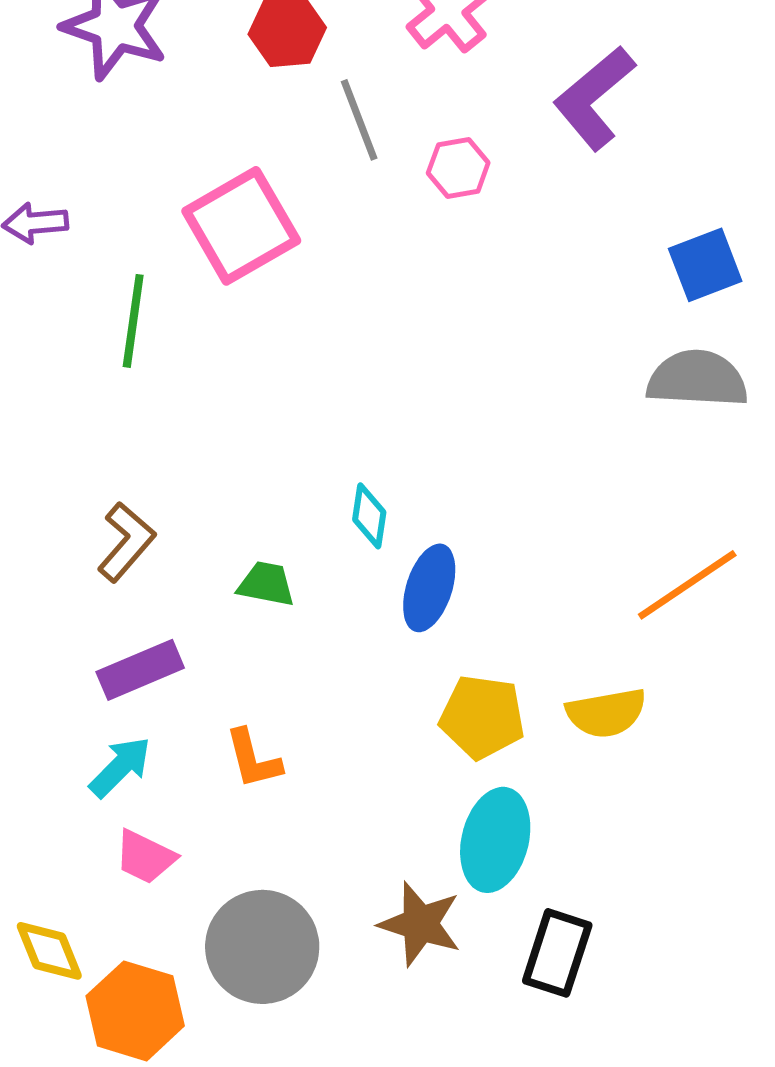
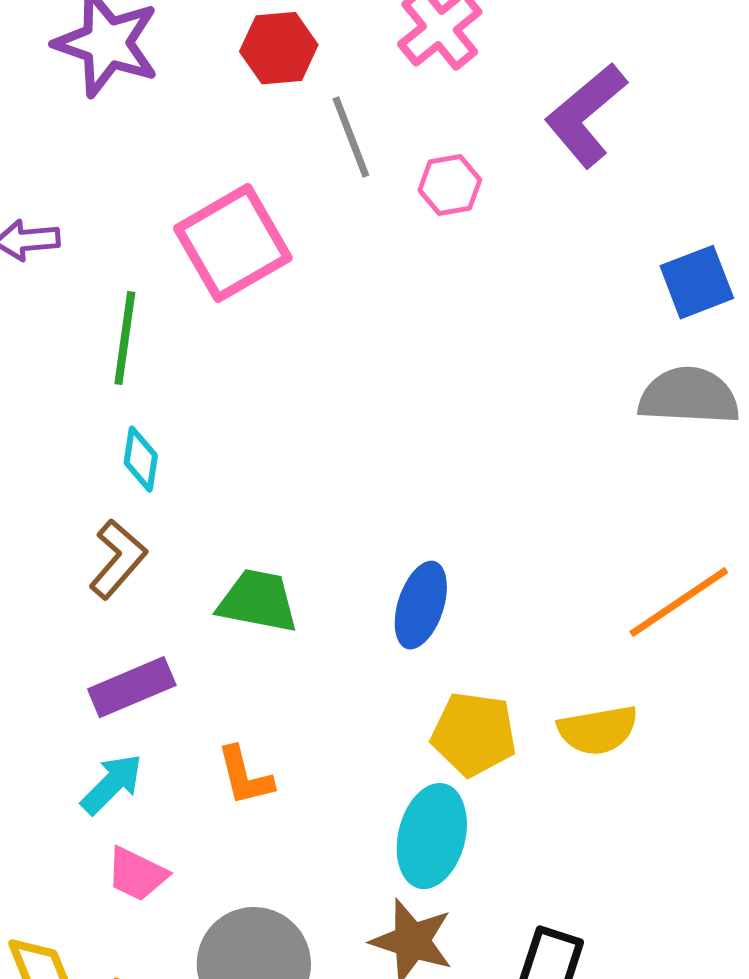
cyan diamond: (369, 516) -> (141, 459), moved
green trapezoid: (266, 584) -> (258, 601), size x1.4
cyan ellipse: (495, 840) -> (432, 836), moved

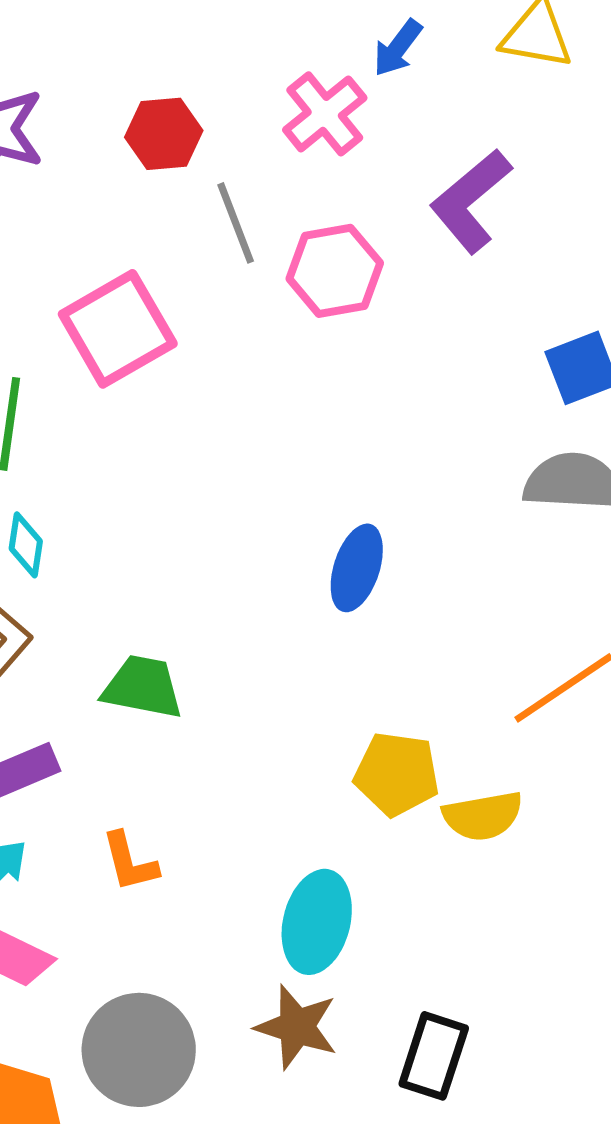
pink hexagon: (450, 185) -> (335, 271), size x1.5
blue ellipse: (421, 605) -> (357, 568), moved
yellow pentagon: (474, 734) -> (397, 774), moved

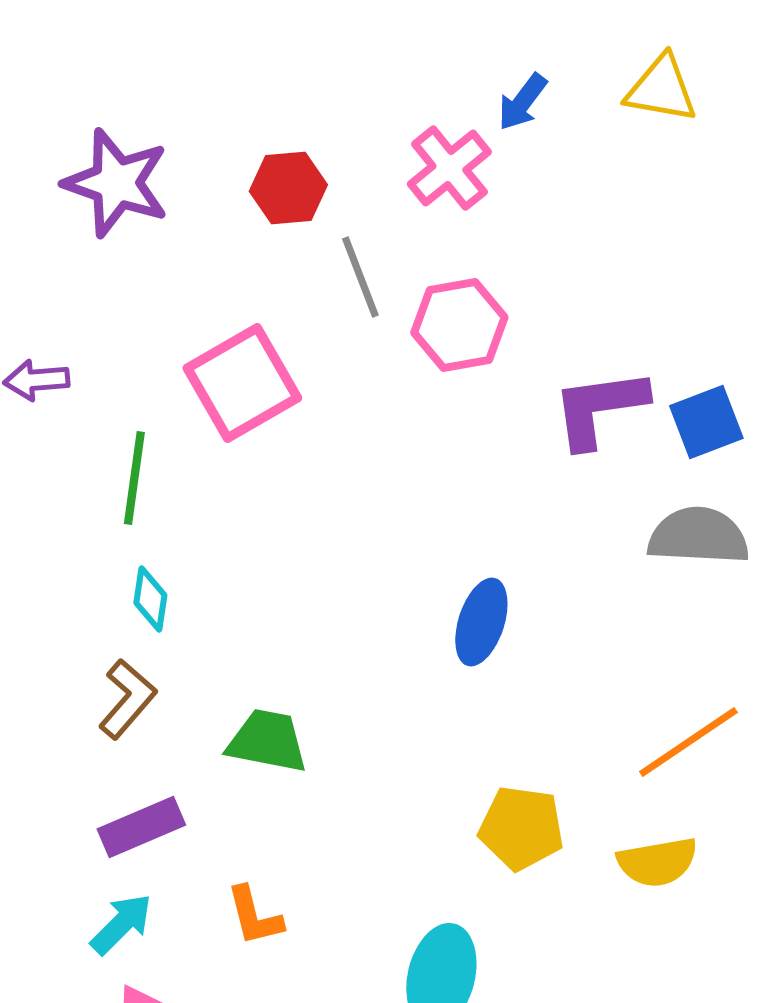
purple L-shape: (471, 201) -> (599, 408), moved, turned 32
yellow semicircle: (483, 816) -> (657, 862), moved

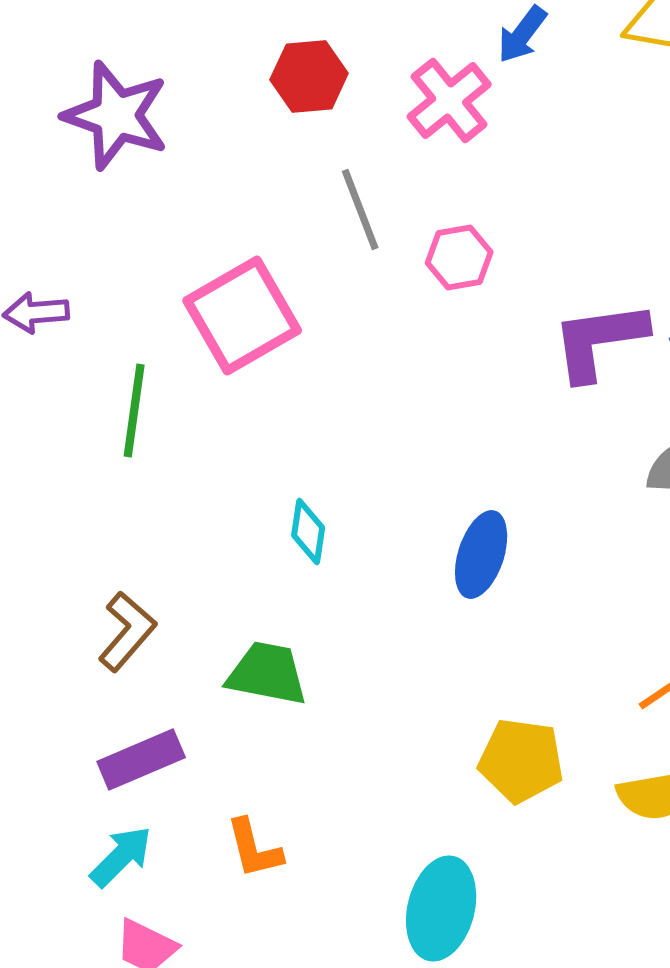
red hexagon: (288, 188) -> (309, 76), moved
pink hexagon: (459, 325) -> (459, 258), size x0.7
cyan diamond: (150, 599) -> (308, 532), moved

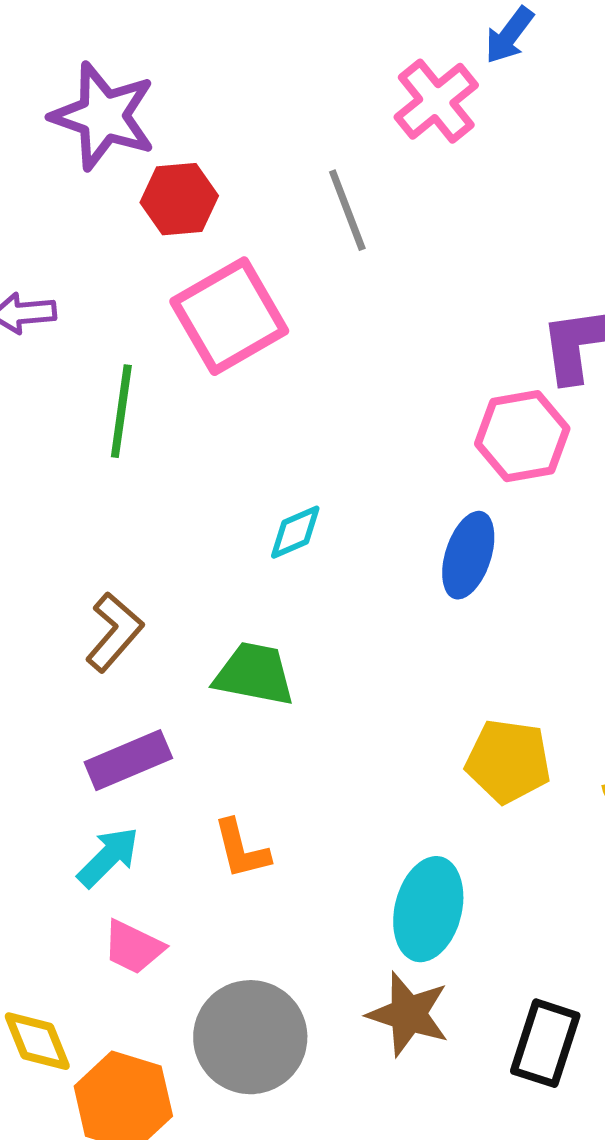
red hexagon: (309, 76) -> (179, 199), moved
pink hexagon: (459, 258) -> (522, 436), moved, size x1.4
cyan diamond: (308, 532) -> (295, 532), turned 58

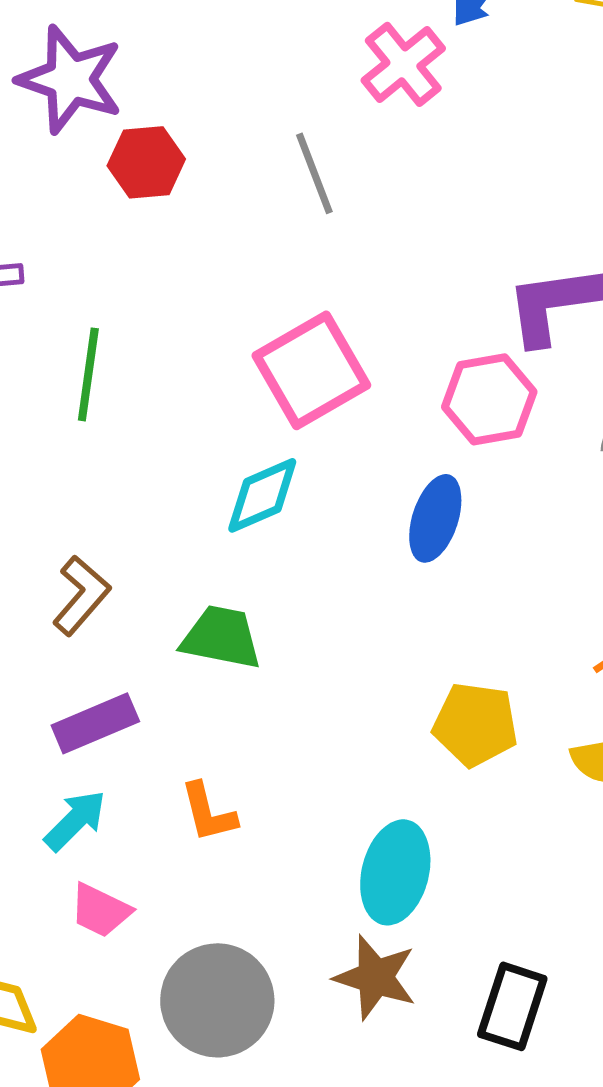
pink square: (229, 316) -> (311, 370), moved
cyan diamond: (295, 532) -> (262, 495), size x1.4

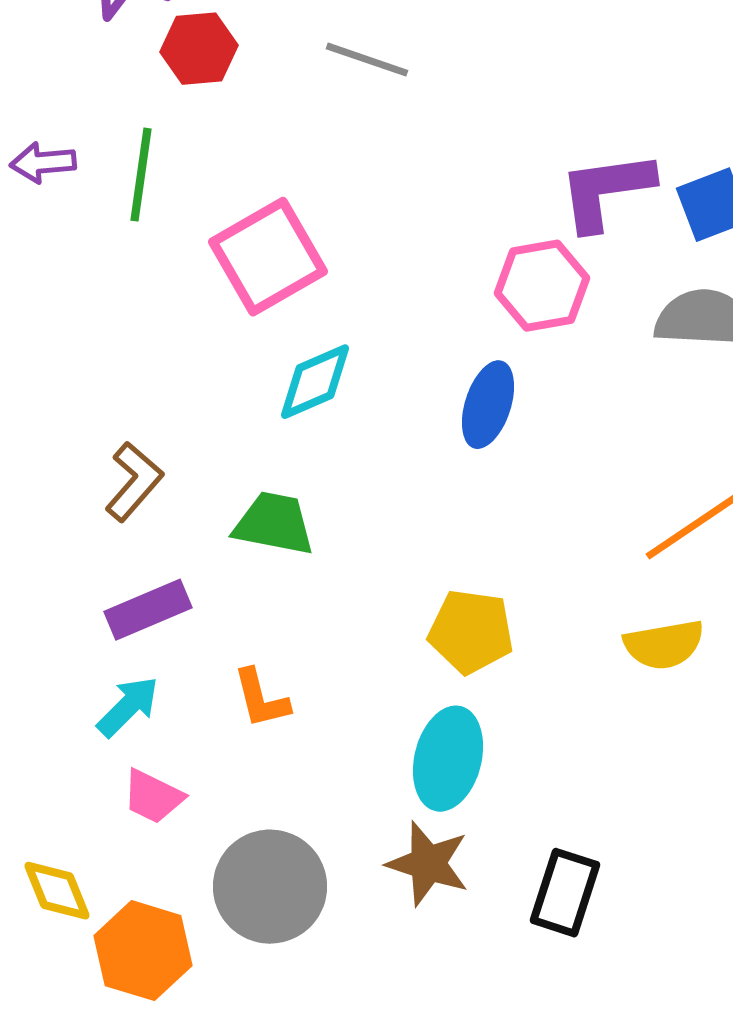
gray line: (314, 173) -> (367, 60), turned -50
pink square: (311, 370) -> (268, 257), moved
green line: (88, 374) -> (141, 175), moved
yellow pentagon: (475, 724) -> (471, 632), moved

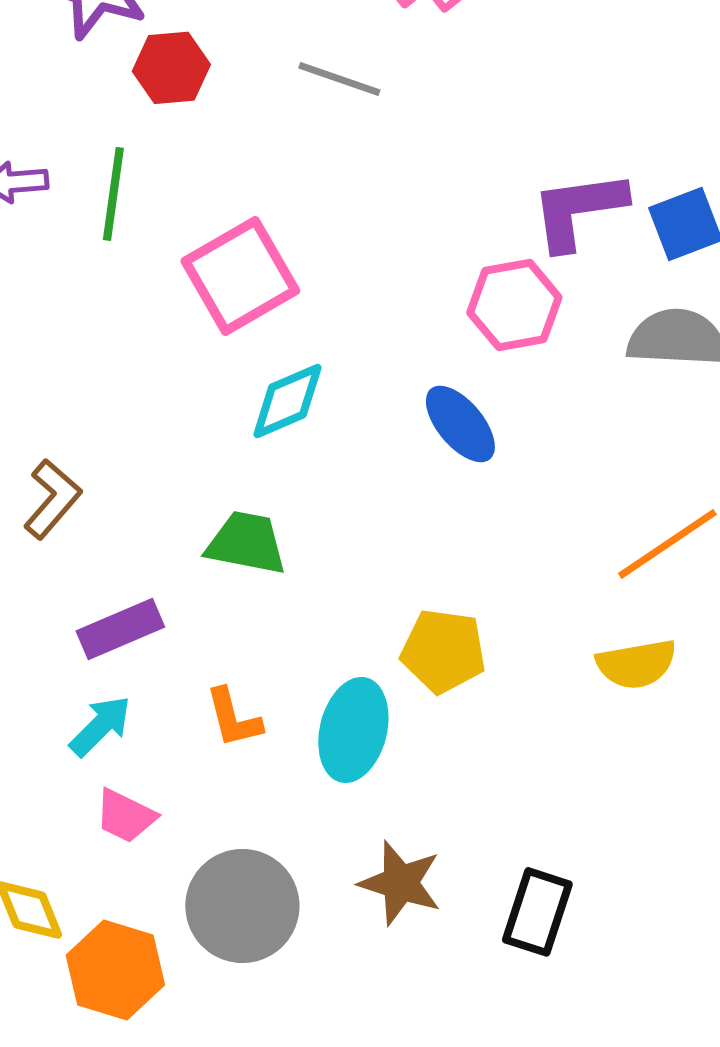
blue ellipse: (488, 405) -> (460, 424), turned -58
brown L-shape: (134, 482) -> (52, 499), moved
cyan ellipse: (448, 759) -> (353, 730), moved

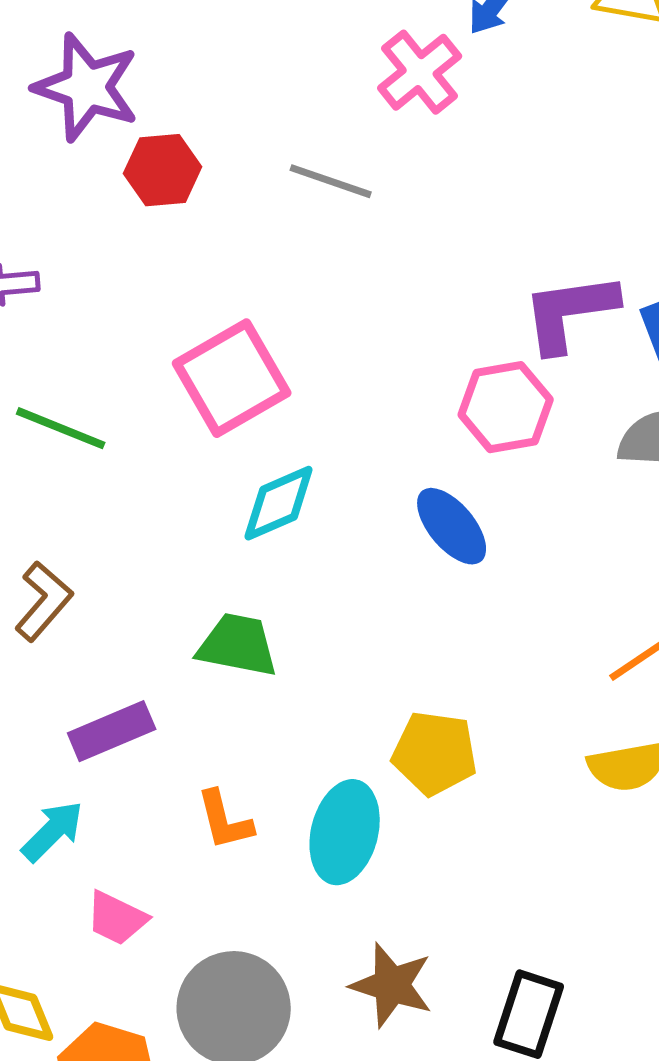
green line: (113, 194) -> (61, 428), moved, turned -76
cyan arrow: (100, 726) -> (53, 831), moved

